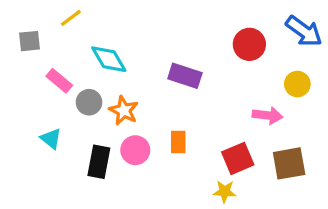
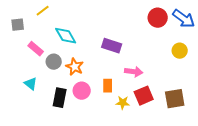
red circle: (249, 44) -> (158, 18), moved
pink arrow: (268, 115) -> (134, 72), moved
yellow star: (225, 192) -> (123, 103), moved

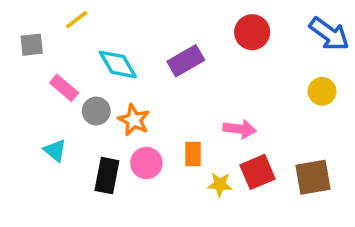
red circle: (158, 18) -> (252, 32), moved
purple rectangle: (112, 46) -> (186, 61), moved, turned -48

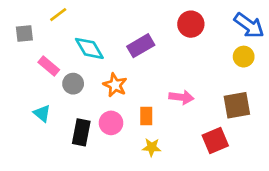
yellow circle: (322, 91) -> (244, 57), moved
orange star: (134, 120) -> (115, 85), moved
red square: (257, 172) -> (215, 140), moved
brown square: (313, 177) -> (237, 105), moved
yellow star: (220, 184) -> (152, 147), moved

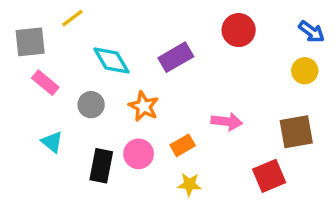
blue arrow: (249, 25) -> (312, 32), size x0.7
gray square: (24, 34) -> (30, 42), size x1.4
pink rectangle: (49, 66) -> (45, 83), moved
orange rectangle: (146, 116) -> (183, 145), turned 60

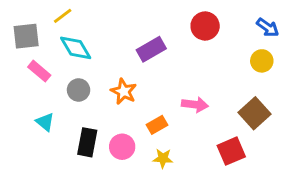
cyan diamond: (111, 61) -> (76, 48), moved
brown square: (296, 132) -> (255, 113), turned -32
pink circle: (139, 154) -> (122, 147), moved

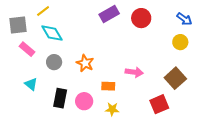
purple rectangle: (151, 49) -> (109, 14), moved
orange rectangle: (157, 125) -> (108, 86), turned 32

